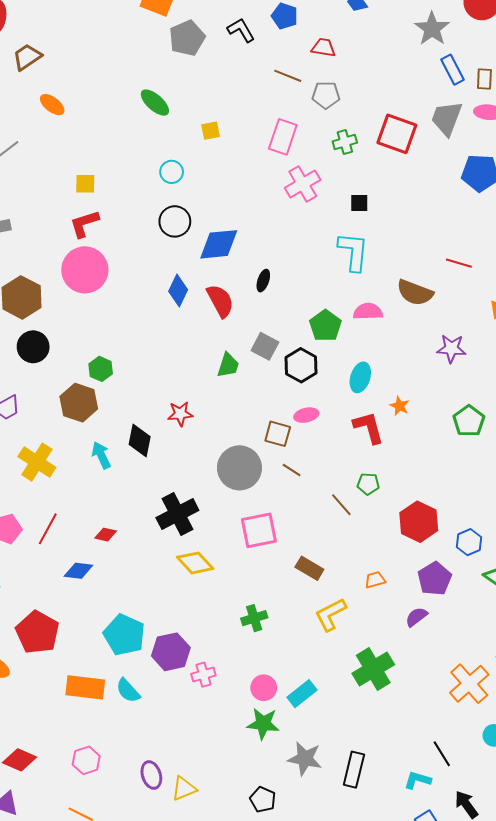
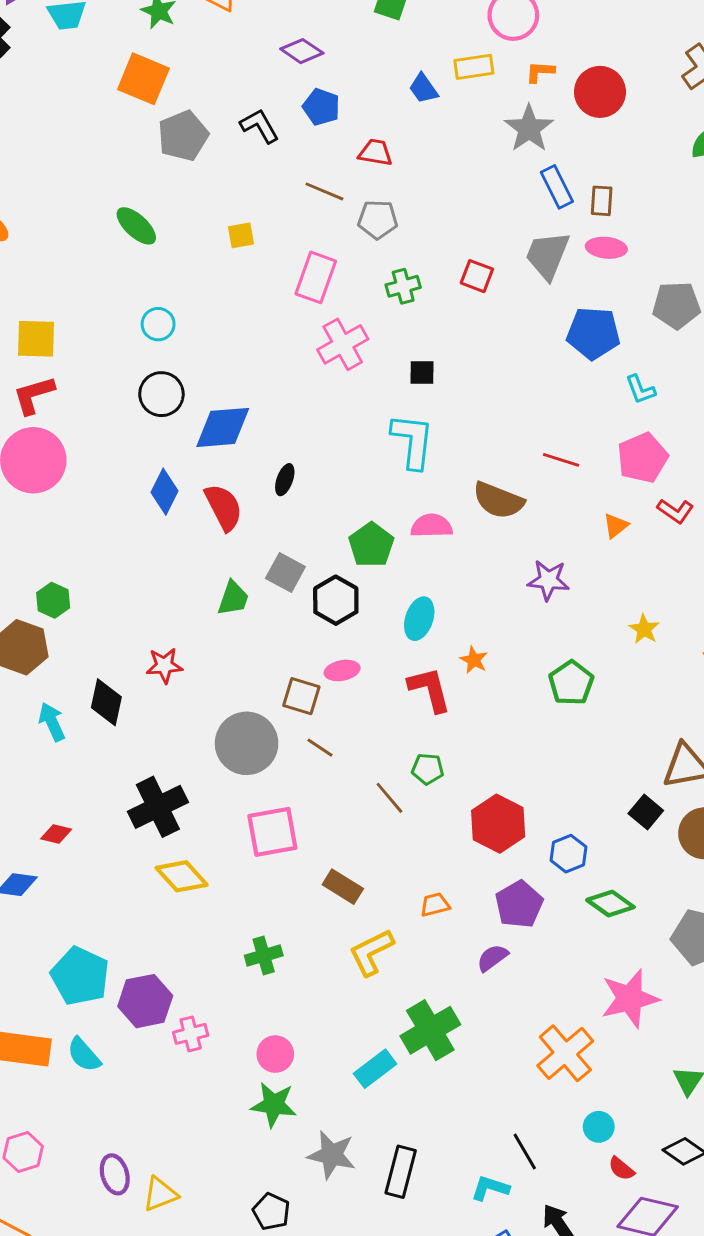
yellow square: (211, 131) -> (241, 235), moved
red square: (397, 134) -> (477, 276), size x0.6
yellow square: (85, 184) -> (36, 339), size x1.4
cyan rectangle: (302, 694) -> (375, 1069), moved

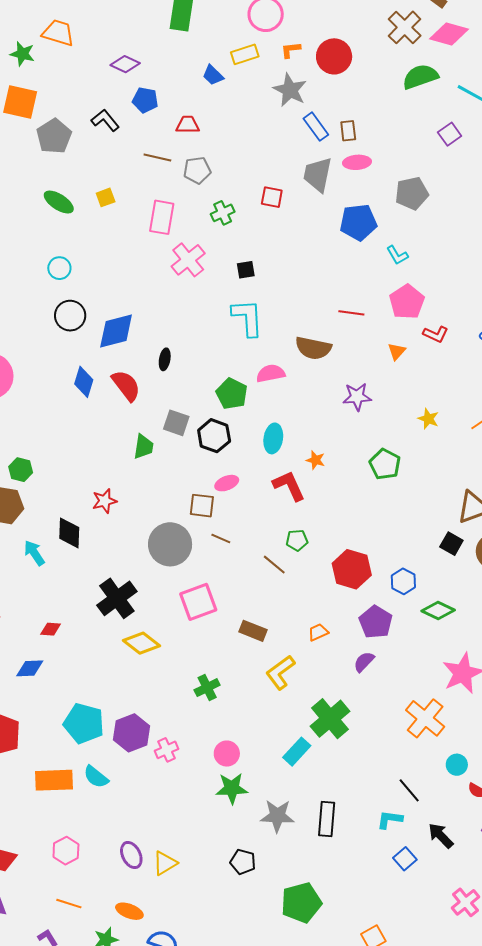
green ellipse: (136, 226) -> (59, 202), moved

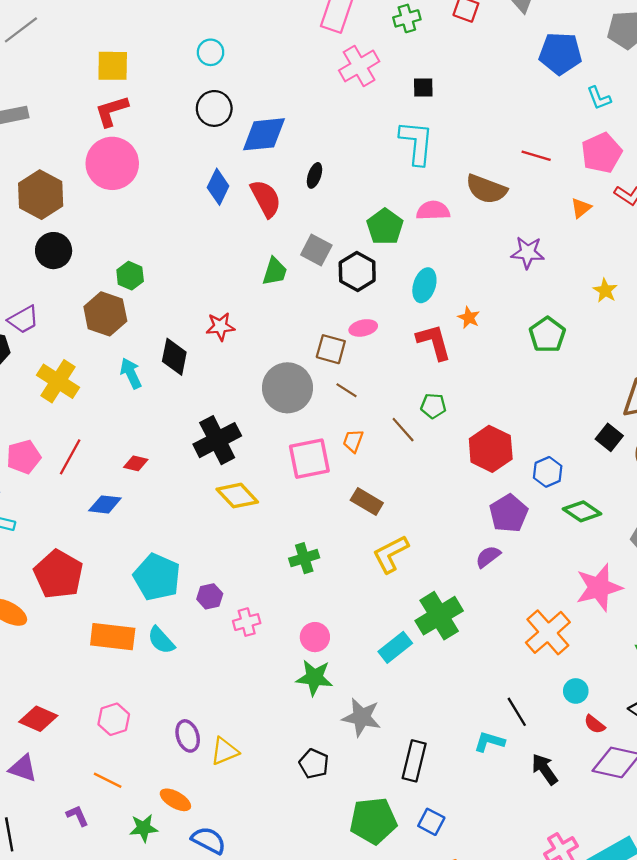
orange trapezoid: (318, 632) -> (353, 441), moved, turned -55
purple hexagon: (131, 733) -> (210, 596), size x0.6
black rectangle: (327, 819) -> (414, 761), moved
blue square: (405, 859) -> (431, 822), moved, turned -30

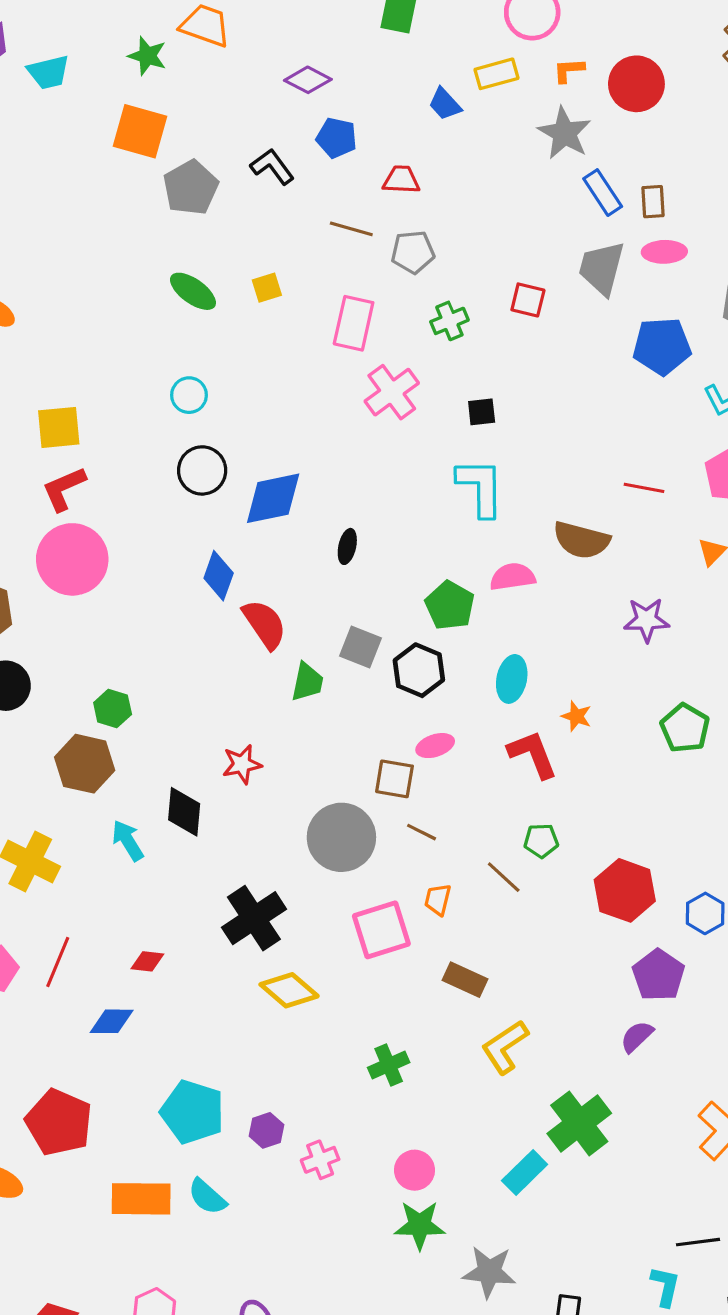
red semicircle: (266, 198) -> (264, 624), moved
black line: (517, 712) -> (698, 1242), turned -60
cyan L-shape: (489, 742) -> (665, 1286), turned 92

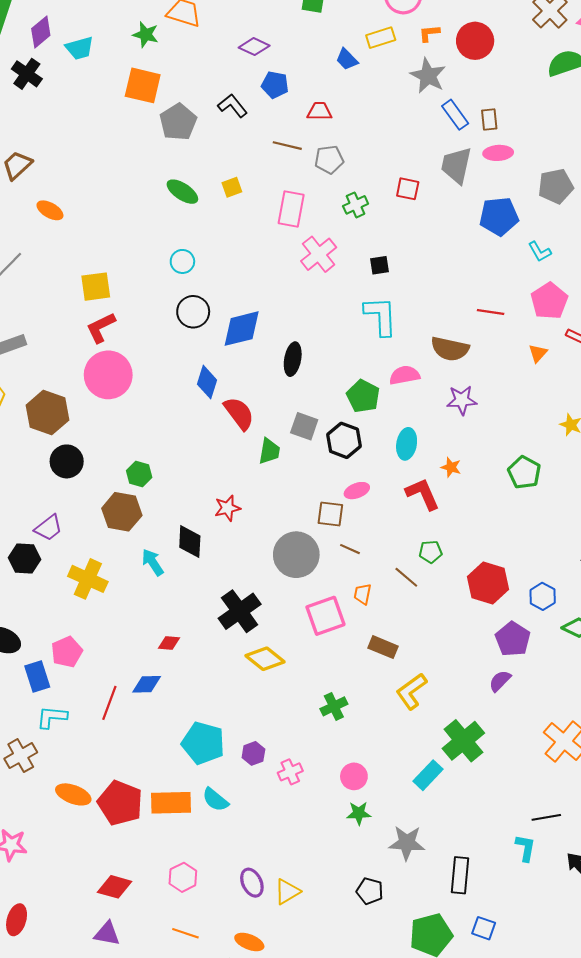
black ellipse: (347, 546) -> (293, 359), size x1.4
purple star: (646, 620) -> (462, 400), moved
red line: (58, 962) -> (109, 703), moved
red pentagon: (59, 1122) -> (120, 803), moved
green star: (420, 1225) -> (359, 813), size x0.7

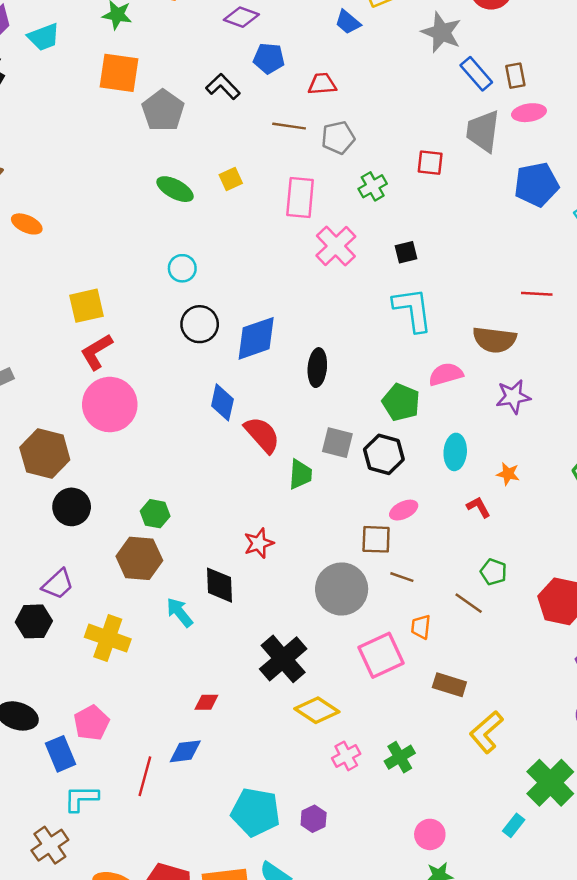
red L-shape: (423, 494) -> (479, 507), size x0.6
green pentagon: (431, 552) -> (493, 572), turned 30
pink cross: (290, 772) -> (346, 756), moved
cyan rectangle: (428, 775) -> (514, 825), size x0.7

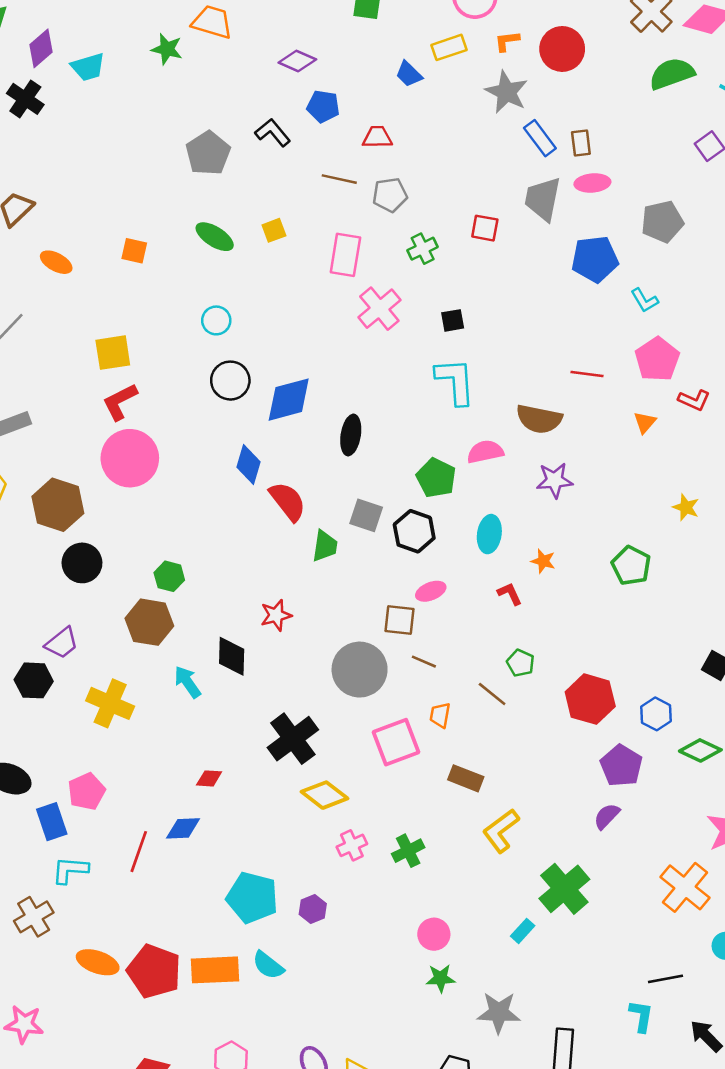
orange square: (119, 73) -> (134, 251), moved, size x0.6

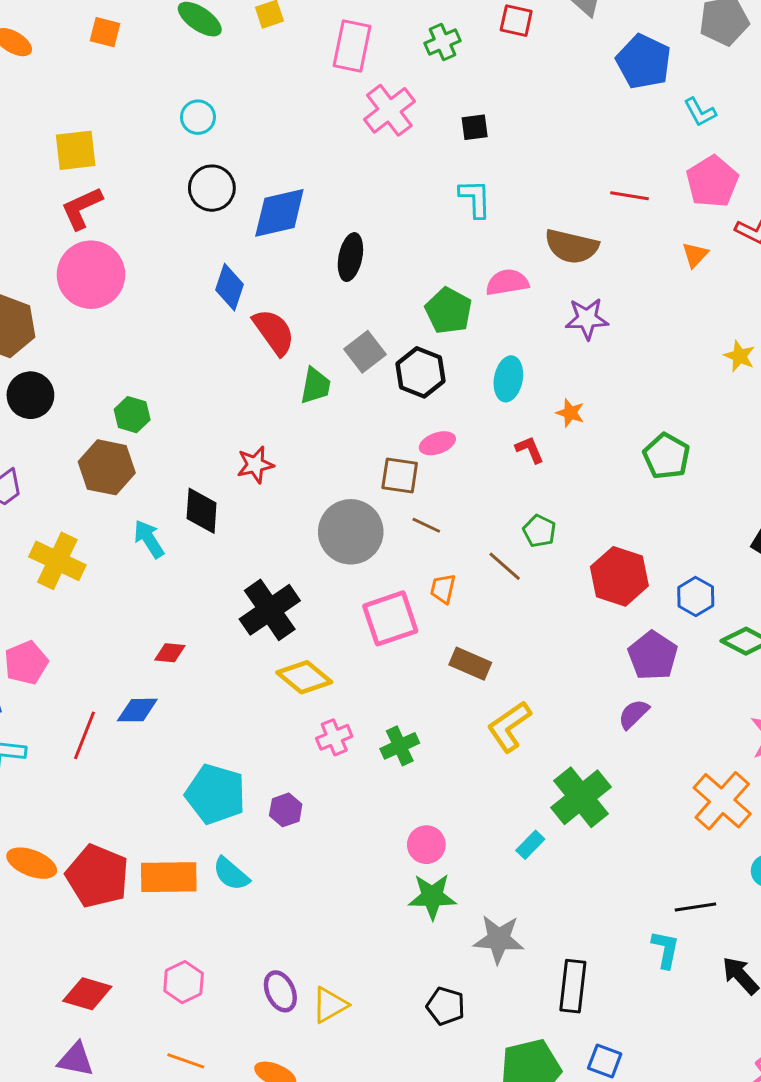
blue pentagon: (595, 259) -> (644, 62), turned 30
cyan L-shape: (455, 381) -> (475, 199), size x0.7
gray square: (366, 515) -> (365, 352), turned 32
green pentagon: (631, 566) -> (667, 456), moved
green star: (441, 978) -> (432, 896), size x1.4

